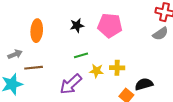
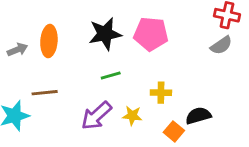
black star: (77, 25) -> (105, 34), size x1.6
gray arrow: (15, 54) -> (17, 50), moved
yellow star: (96, 71) -> (132, 116), moved

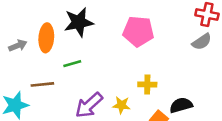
black star: (105, 34) -> (79, 22), moved
green line: (111, 75) -> (72, 64), moved

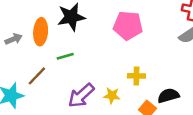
brown line: (42, 84) -> (37, 76), turned -40

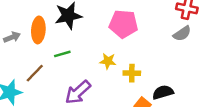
yellow star: (112, 96) -> (108, 61), moved

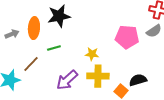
pink pentagon: (123, 24) -> (127, 37), moved
yellow cross: (132, 73) -> (98, 76), moved, size x1.5

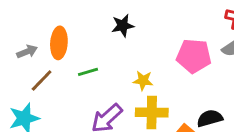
black star: (59, 16) -> (123, 25), moved, size x0.7
brown line: (31, 64) -> (42, 81), moved

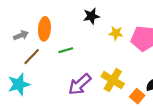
yellow star: (143, 81) -> (116, 33), moved
yellow cross: (152, 112) -> (113, 80), turned 30

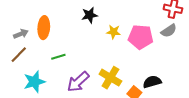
green line: (66, 50) -> (58, 57), moved
brown line: (32, 57) -> (19, 55), moved
cyan star: (19, 84) -> (34, 82), moved

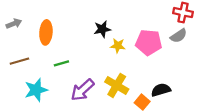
black star: (90, 15) -> (102, 29), moved
yellow star: (114, 32) -> (118, 46), moved
gray arrow: (21, 34) -> (14, 24), moved
brown line: (19, 55) -> (19, 61), turned 30

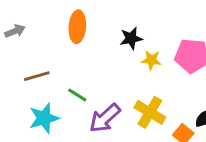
orange ellipse: (46, 32) -> (77, 27), moved
brown line: (19, 61) -> (37, 76), moved
green line: (61, 63) -> (77, 95), moved, turned 48

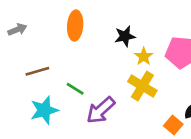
yellow star: (151, 60) -> (144, 56), turned 30
yellow cross: (150, 112) -> (142, 86), moved

